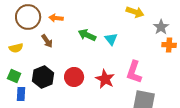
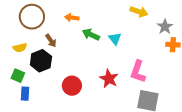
orange arrow: (56, 18) -> (72, 18), moved
black hexagon: (43, 77) -> (41, 61), moved
red circle: (74, 77) -> (72, 86), moved

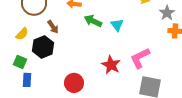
yellow semicircle: (20, 48) -> (22, 34), turned -32
pink L-shape: (138, 72) -> (140, 58), turned 45
red circle: (72, 86) -> (74, 83), moved

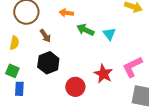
yellow semicircle: (22, 34) -> (14, 43), turned -32
black hexagon: (43, 47) -> (48, 63), moved
red circle: (74, 83) -> (75, 87), moved

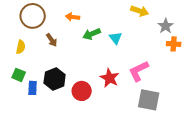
green arrow: (85, 30) -> (92, 34), turned -48
black hexagon: (48, 63) -> (55, 79), moved
blue rectangle: (19, 89) -> (33, 88), moved

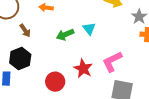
green arrow: (92, 34) -> (65, 35), moved
black hexagon: (55, 79) -> (20, 59), moved

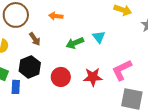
red star: (83, 69) -> (93, 77), turned -30
red circle: (55, 82) -> (61, 77), moved

